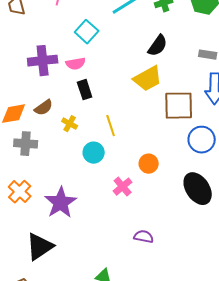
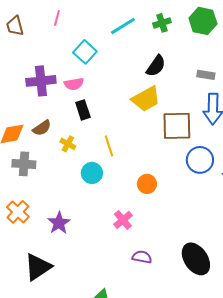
pink cross: (123, 187) -> (123, 220), moved
black ellipse: (198, 189) -> (196, 259), moved
purple star: (61, 203) -> (59, 223), size x0.7

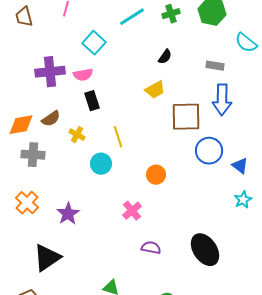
black semicircle: (156, 66) -> (165, 57), size x0.7
yellow trapezoid: (146, 99) -> (155, 90), size x0.7

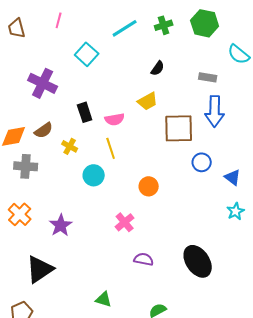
purple cross: (50, 72) -> (43, 83), turned 32
pink semicircle: (83, 75) -> (115, 119), moved
blue circle: (209, 151) -> (202, 162), size x0.7

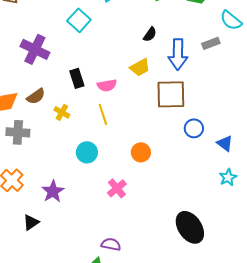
gray rectangle: (208, 77) -> (211, 43), moved, turned -30
blue arrow: (215, 111) -> (178, 54), moved
cyan circle: (94, 175) -> (87, 152), moved
purple semicircle: (144, 259) -> (111, 244), moved
black triangle: (40, 269) -> (31, 222), moved, size x0.6

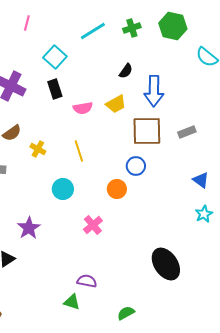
gray rectangle: (211, 43) -> (187, 132), moved
black rectangle: (77, 78) -> (55, 89), moved
pink semicircle: (107, 85) -> (83, 108), moved
blue circle: (194, 128) -> (136, 166), moved

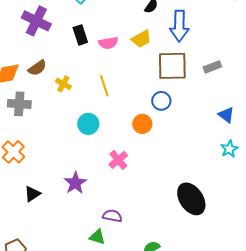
black rectangle: (55, 89) -> (80, 35), moved
purple star: (29, 228) -> (75, 183), moved

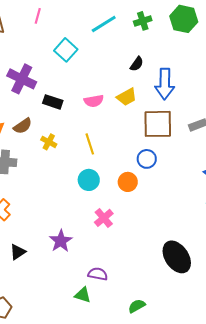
black rectangle: (80, 35) -> (53, 102), moved, turned -54
cyan circle: (88, 124) -> (89, 180), moved

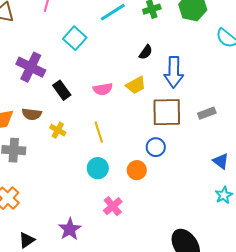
black rectangle: (53, 102) -> (62, 90), turned 36
brown semicircle: (23, 126) -> (32, 114), turned 42

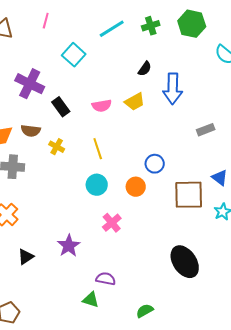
brown square: (167, 112) -> (189, 195), moved

